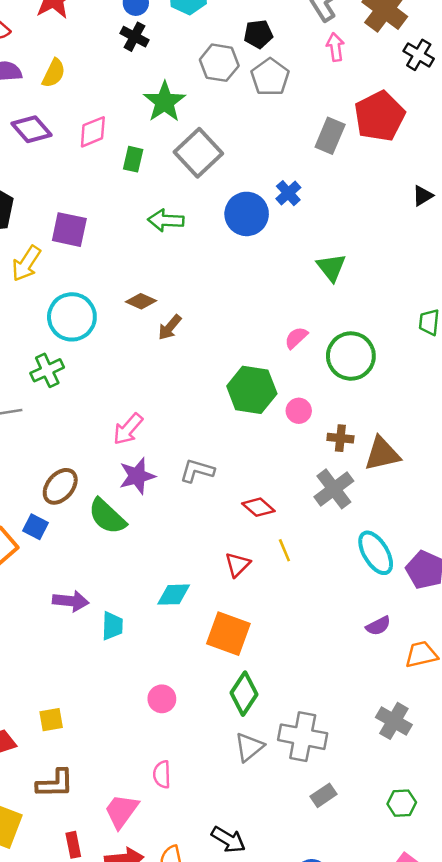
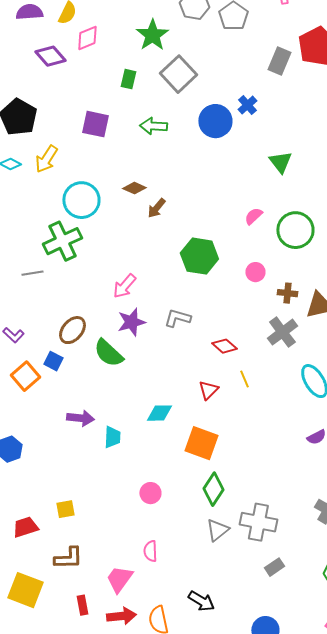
pink diamond: (93, 132) -> (87, 38), moved
purple square: (69, 230) -> (95, 124), moved
green cross: (47, 370) -> (62, 241), size x1.5
green hexagon: (252, 390) -> (199, 256), moved

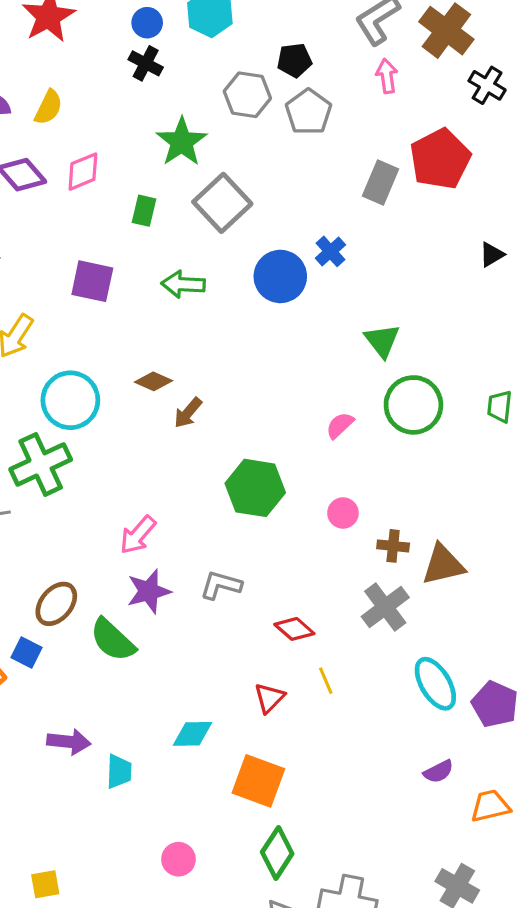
pink diamond: (87, 38) -> (83, 172), moved
green circle: (295, 230) -> (413, 405), moved

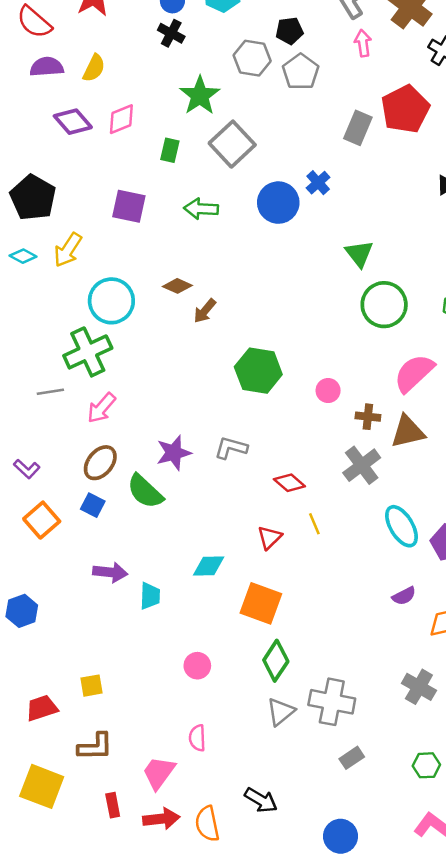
pink semicircle: (340, 425) -> (414, 373), moved, size x1.8
pink arrow: (138, 535) -> (101, 408), moved
blue square: (27, 652) -> (93, 505), moved

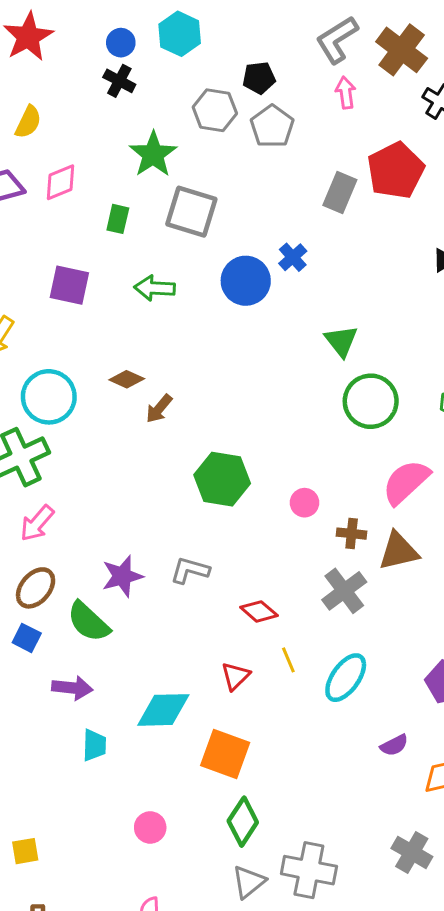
gray square: (232, 144) -> (191, 212), turned -30
cyan ellipse: (402, 526) -> (346, 678), moved, turned 66
cyan diamond: (209, 566) -> (163, 710), size x1.4
purple arrow: (110, 572) -> (72, 688), moved

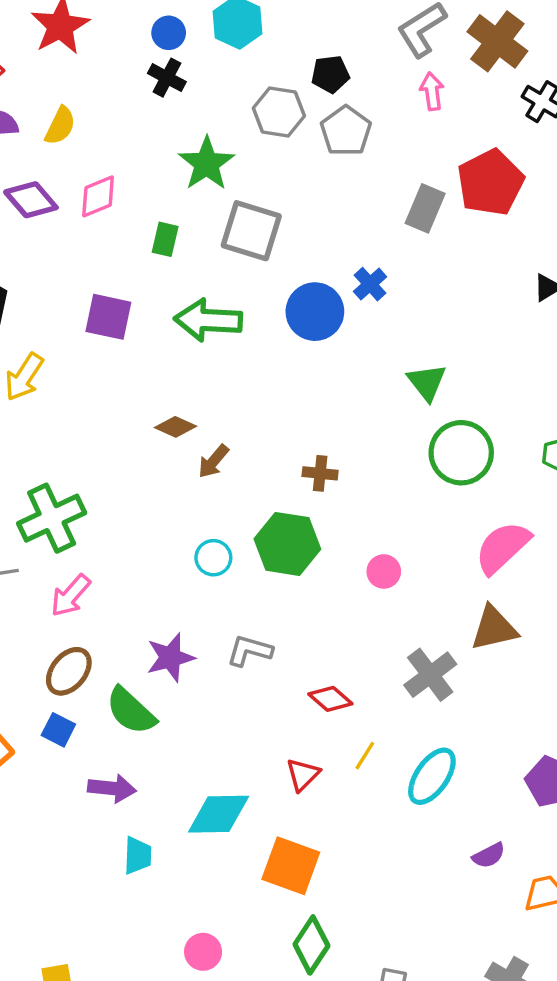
green arrow: (155, 288) -> (208, 320), size x1.4
cyan circle: (49, 397) -> (213, 558), moved, size x0.6
brown cross: (352, 534) -> (320, 473), moved
yellow line: (288, 660) -> (365, 756), turned 55

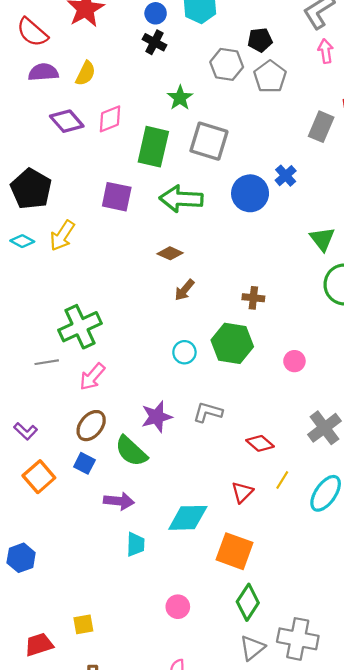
green star: (206, 164) -> (180, 98), size x0.7
green rectangle: (165, 239) -> (153, 147), size x1.8
brown diamond: (176, 427) -> (170, 253), moved

